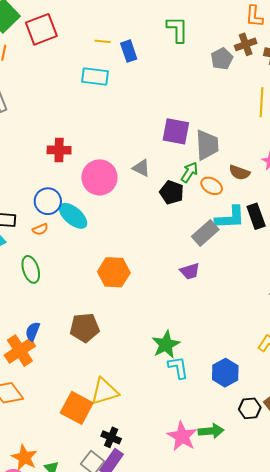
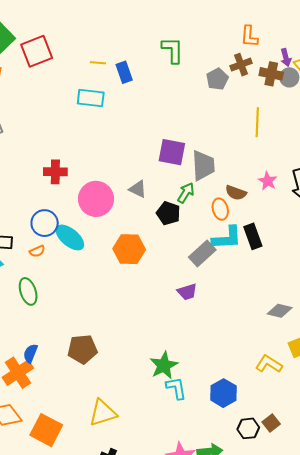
orange ellipse: (212, 186) -> (220, 209), moved, turned 45
orange hexagon: (114, 272) -> (129, 249), moved
orange square: (77, 408) -> (46, 430), moved

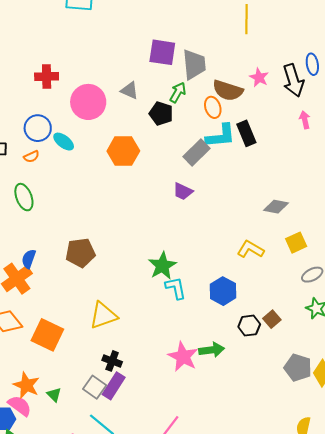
brown semicircle: (236, 193) -> (228, 90), size x1.4
cyan ellipse: (70, 237) -> (64, 142), size x0.7
purple trapezoid: (187, 292) -> (183, 191), turned 45
yellow L-shape: (269, 364) -> (251, 249), moved

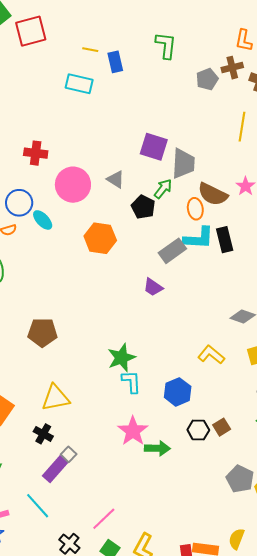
pink star: (183, 357) -> (133, 431), moved
black cross: (112, 361) -> (43, 434), moved
gray square: (95, 387) -> (69, 454), moved, size x0.7

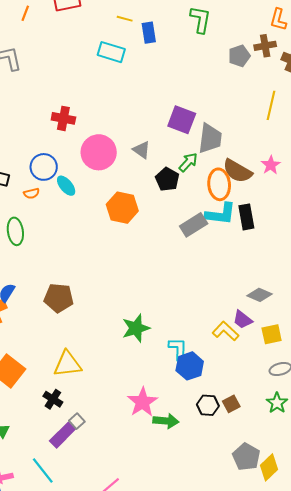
orange ellipse: (195, 209) -> (219, 184), size x1.4
purple trapezoid: (153, 287) -> (242, 320), moved
cyan L-shape: (131, 382) -> (178, 349), moved

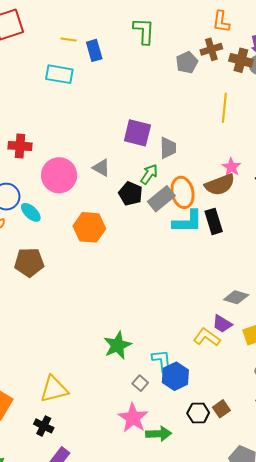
gray trapezoid: (210, 138) -> (168, 148), size x0.7
brown semicircle: (237, 171) -> (220, 185), moved, turned -44
gray rectangle: (194, 225) -> (161, 199), moved
brown pentagon: (59, 298) -> (29, 262), moved
gray square: (77, 421) -> (140, 383), moved

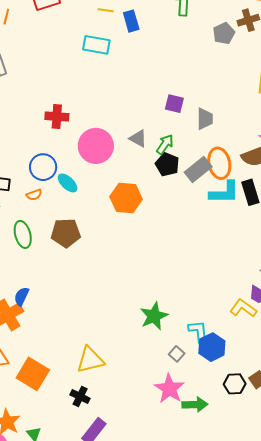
purple square: (137, 133) -> (174, 104), size x0.7
green arrow: (149, 174) -> (165, 144), moved

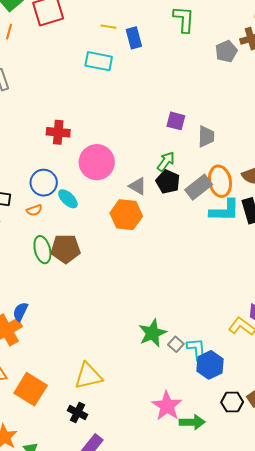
gray triangle: (138, 138) -> (138, 186), moved
green ellipse: (23, 234) -> (42, 250), moved
gray square: (177, 354) -> (176, 344), moved

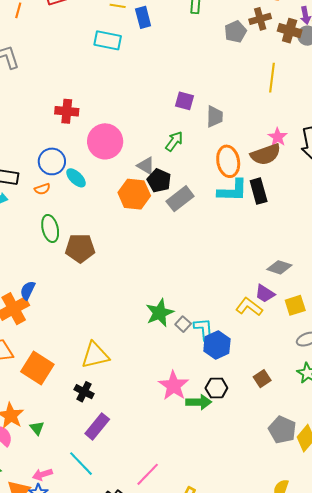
black pentagon: (168, 182) -> (159, 181), moved
gray rectangle: (199, 187) -> (180, 199), moved
brown pentagon: (65, 249) -> (80, 248), moved
black hexagon: (232, 402) -> (216, 388), moved

